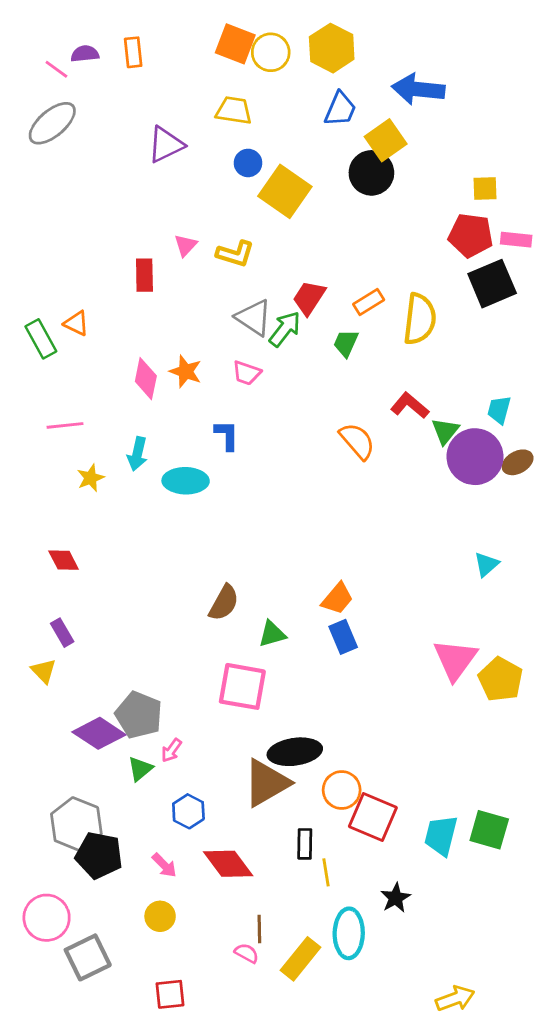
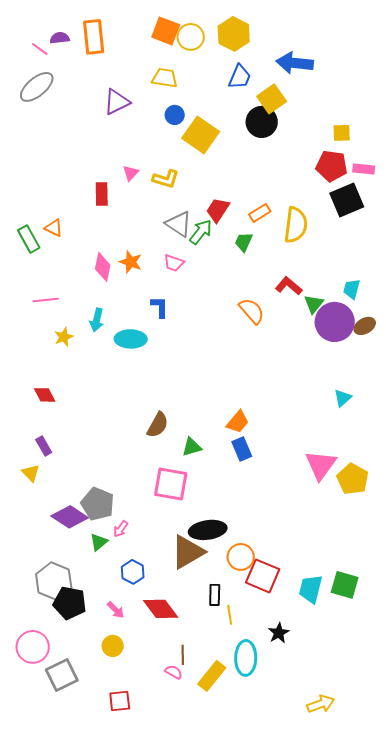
orange rectangle: (133, 52) -> (94, 37), size x1.6

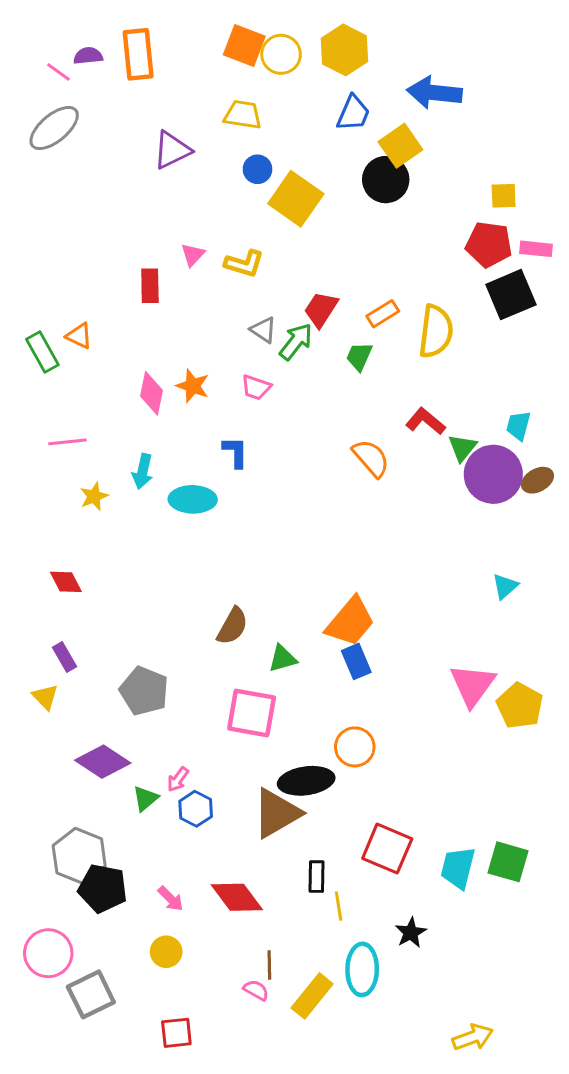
gray triangle: (179, 224) -> (263, 330), size x0.7
orange trapezoid: (238, 422) -> (350, 622), size x1.5
gray pentagon: (98, 504) -> (144, 691), moved
orange circle: (241, 557) -> (355, 747), moved
blue hexagon: (133, 572) -> (196, 809), moved

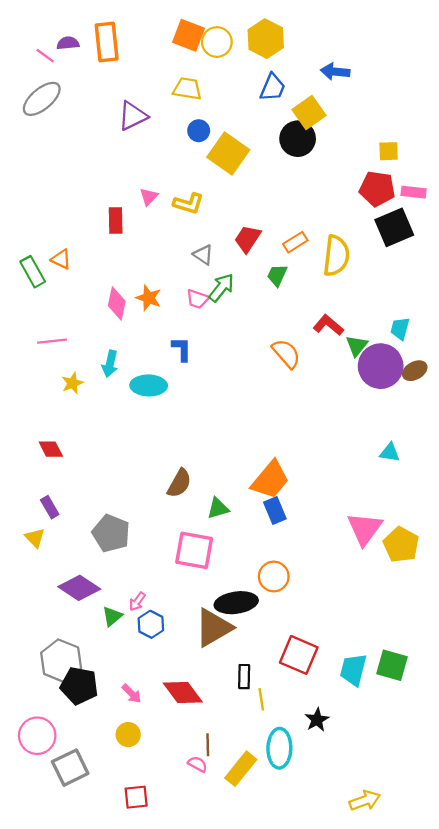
blue arrow: (434, 93) -> (335, 72), size x0.7
green arrow: (296, 342) -> (221, 288), moved
cyan triangle: (505, 586) -> (390, 453), turned 50

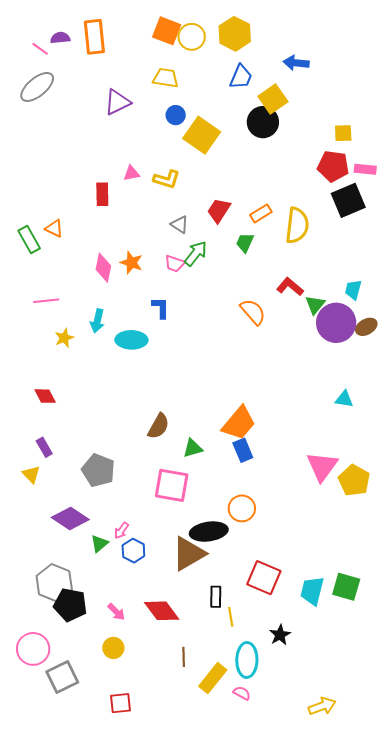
pink triangle: (149, 197) -> (131, 173), turned 36
pink semicircle: (198, 764) -> (242, 693), moved

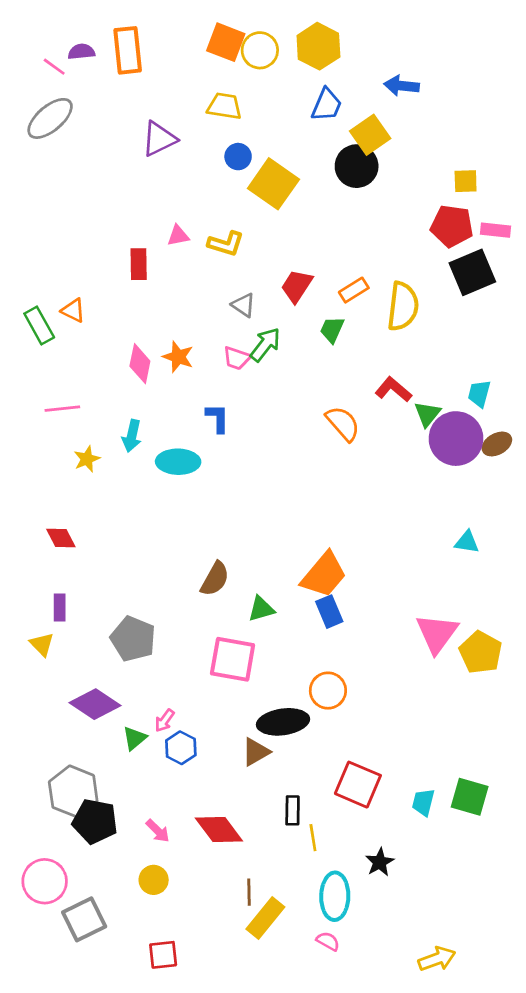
purple rectangle: (44, 447) -> (60, 607), turned 30
brown triangle: (189, 554) -> (256, 752), size x0.6
cyan trapezoid: (312, 591) -> (423, 802), size x0.7
yellow rectangle: (213, 678) -> (265, 918), moved

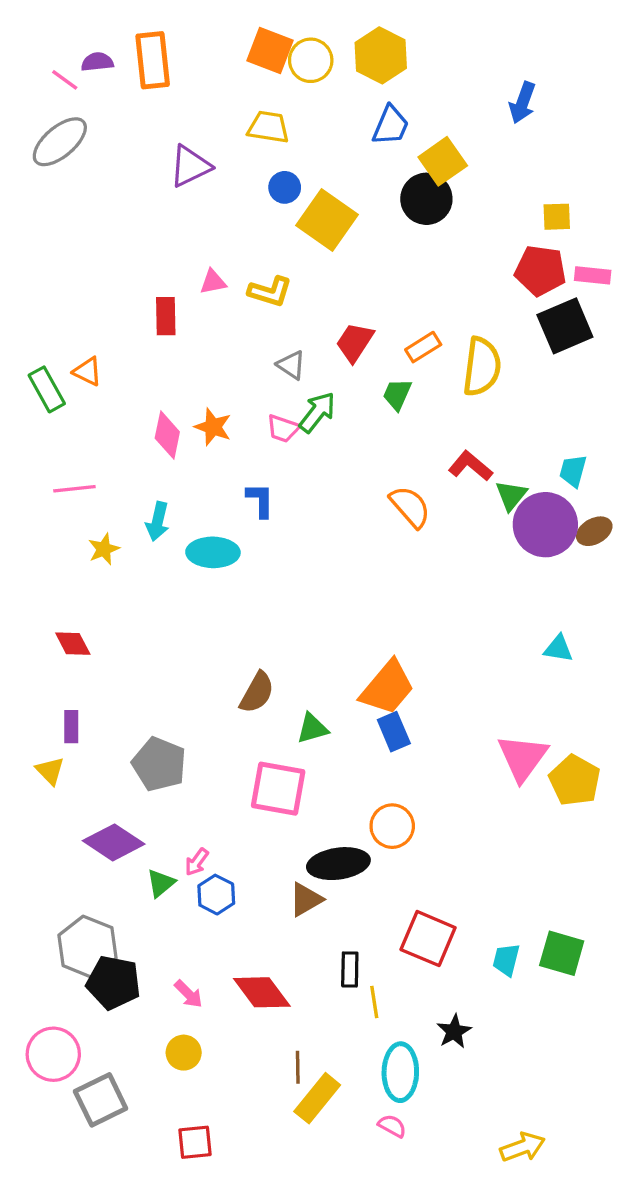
blue arrow: (402, 86) -> (523, 103), moved, turned -76

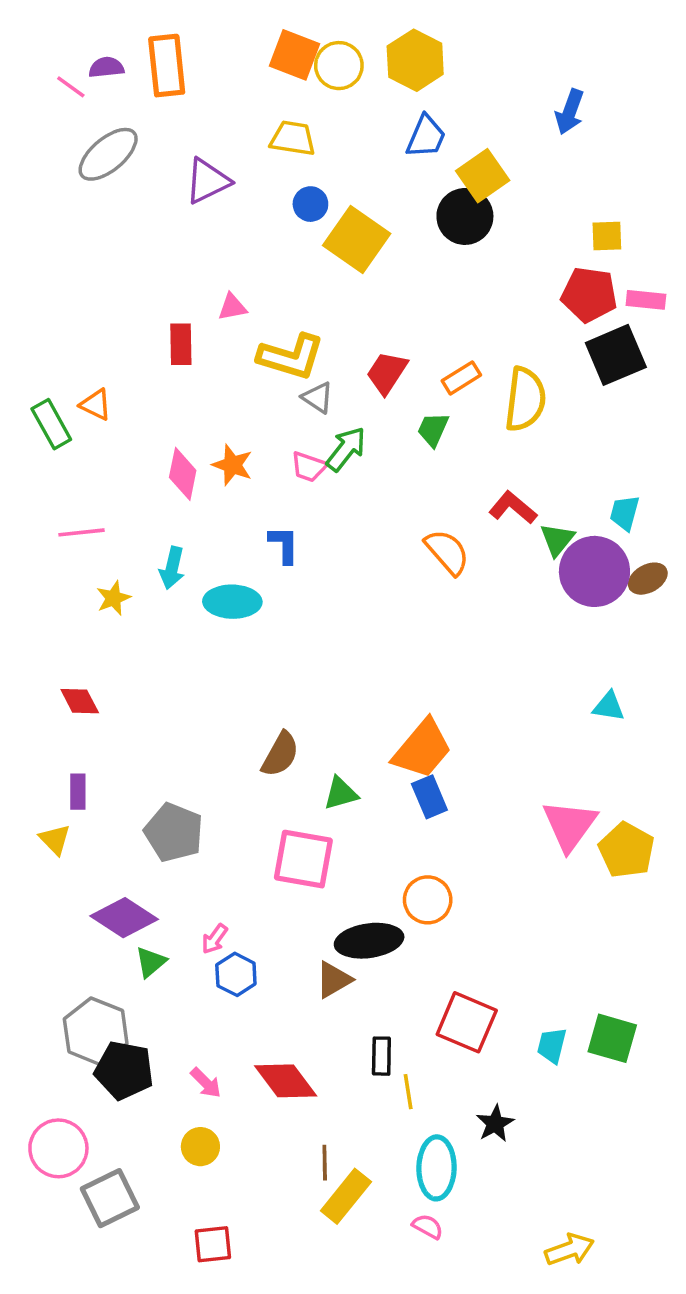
gray ellipse: (60, 142) -> (108, 154), moved
yellow L-shape: (270, 292) -> (291, 357), moved, size x1.4
green triangle: (161, 883) -> (151, 962), moved

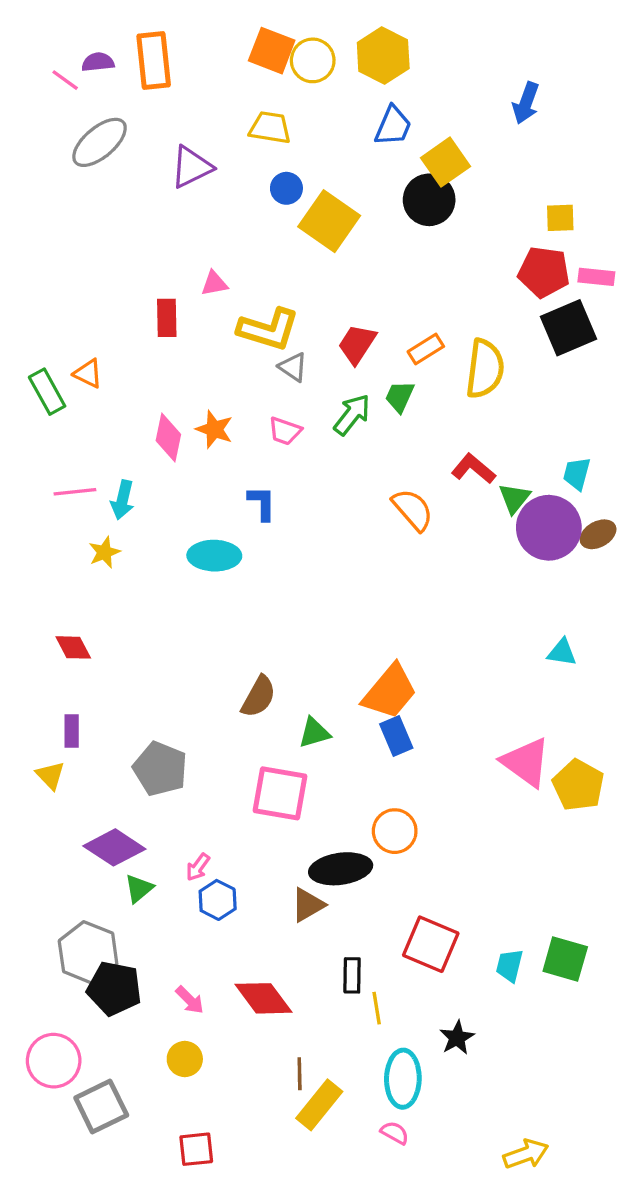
green arrow: (346, 449) -> (352, 415), moved
cyan arrow: (172, 568) -> (122, 500), moved
pink triangle: (570, 825) -> (526, 762), turned -30

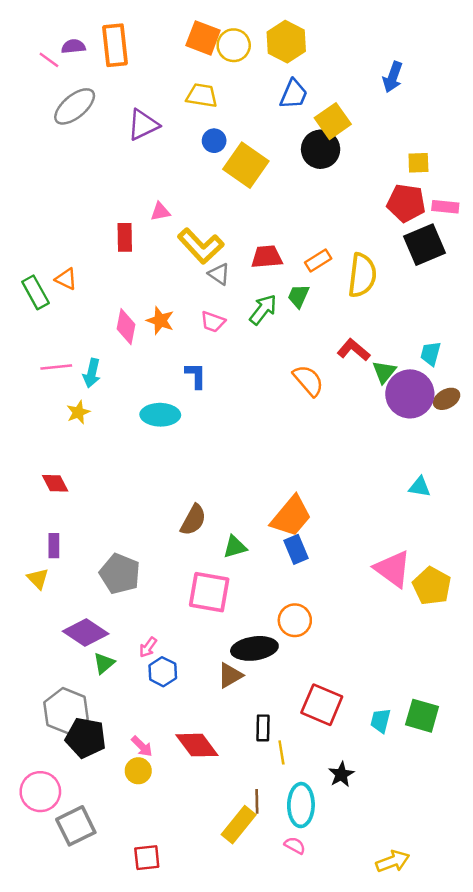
yellow L-shape: (268, 329) -> (201, 246), turned 30
red trapezoid: (357, 344) -> (267, 257), turned 52
yellow circle: (185, 1059) -> (138, 771), moved
brown line: (300, 1074) -> (257, 801), moved

